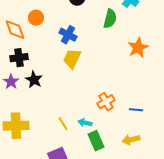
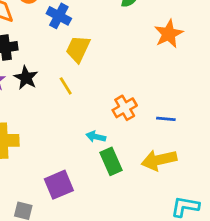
blue cross: (68, 35) -> (59, 16), moved
yellow line: (63, 124) -> (66, 86), moved
yellow arrow: (131, 140) -> (159, 160), size x1.4

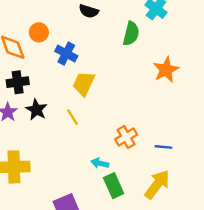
yellow arrow: (159, 160) -> (157, 184), turned 140

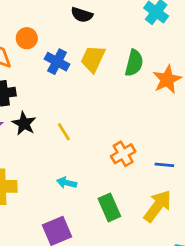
green semicircle: (131, 34) -> (134, 63), moved
yellow trapezoid: (84, 83) -> (93, 59), moved
cyan arrow: (100, 163) -> (67, 183), moved

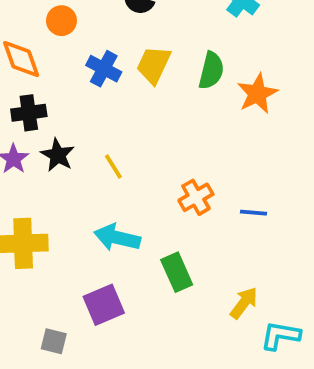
orange circle: (27, 38) -> (61, 21), moved
cyan arrow: (67, 183) -> (117, 238), size x1.6
yellow arrow: (157, 206) -> (244, 303), moved, size x0.7

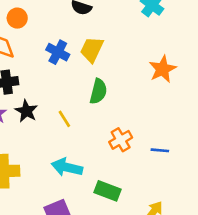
orange circle: (61, 21) -> (17, 18), moved
green semicircle: (211, 71) -> (98, 91), moved
green rectangle: (177, 272) -> (108, 191), turned -45

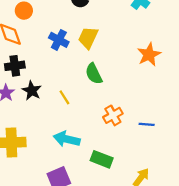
green semicircle: (98, 91) -> (94, 74), turned 140

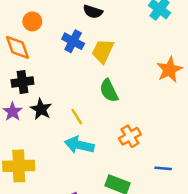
blue cross: (59, 40) -> (73, 41), moved
blue line: (147, 124) -> (163, 168), moved
cyan arrow: (67, 139) -> (79, 145), moved

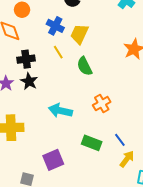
black cross: (22, 82) -> (26, 59), moved
yellow line: (77, 117) -> (58, 52), moved
blue line: (163, 168) -> (120, 140), moved, turned 48

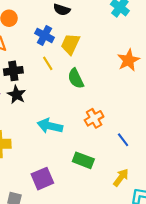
blue line: (120, 140) -> (123, 140), moved

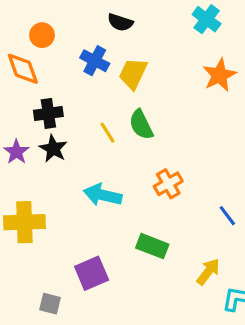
orange star: (128, 60) -> (219, 75), moved
yellow line: (48, 63) -> (108, 133), moved
blue line: (123, 140) -> (227, 216), moved

